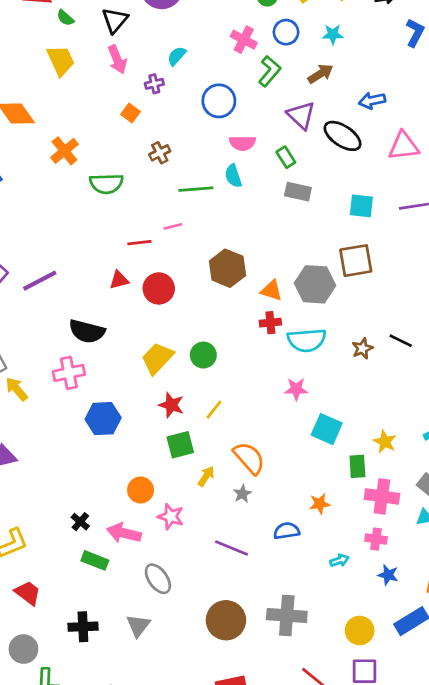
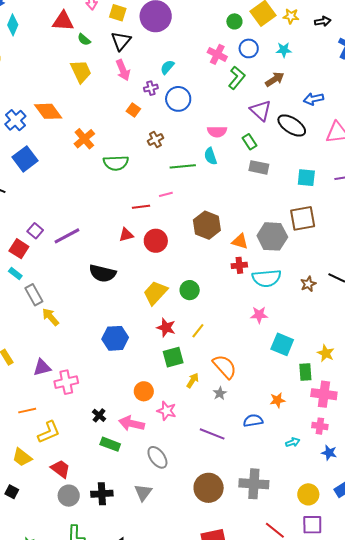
blue circle: (219, 101) -> (178, 99), moved
pink cross: (69, 373) -> (66, 382), moved
gray circle: (23, 649) -> (69, 496), moved

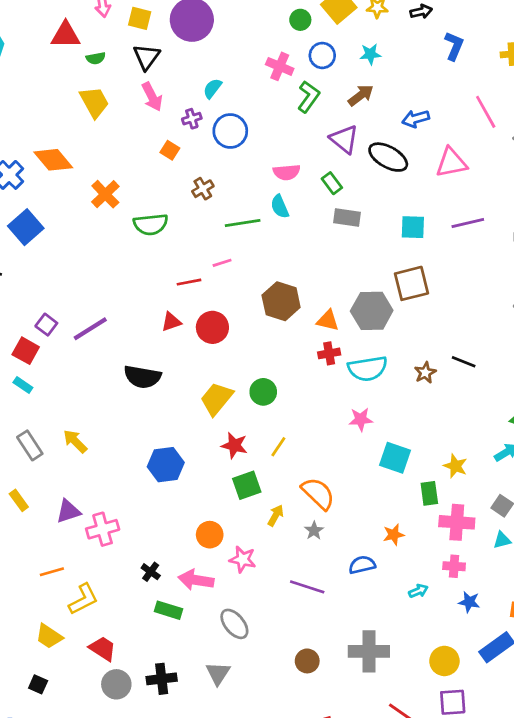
green semicircle: (84, 40) -> (96, 58), turned -48
gray rectangle: (34, 295) -> (30, 445), moved
brown circle: (209, 488) -> (307, 661), size x0.6

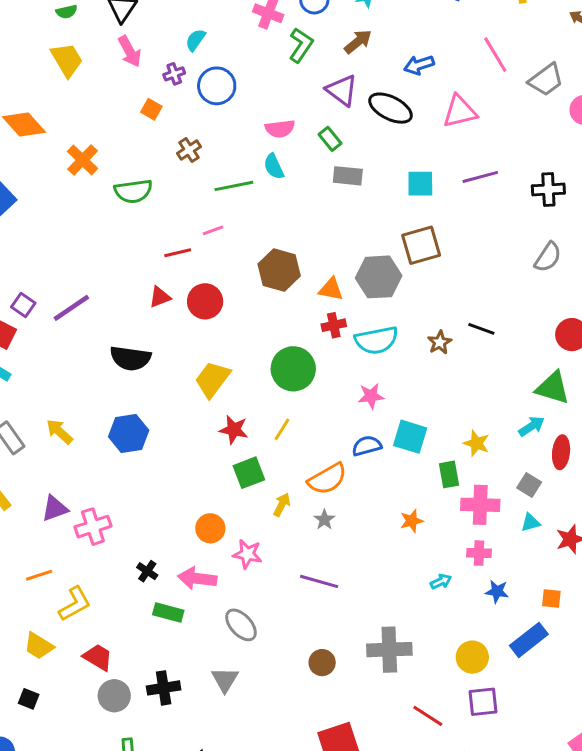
green circle: (263, 392) -> (293, 369), moved, size x1.5
blue hexagon: (166, 465) -> (129, 434), moved
orange semicircle: (318, 493) -> (327, 479), turned 108
blue semicircle: (362, 565) -> (367, 446), moved

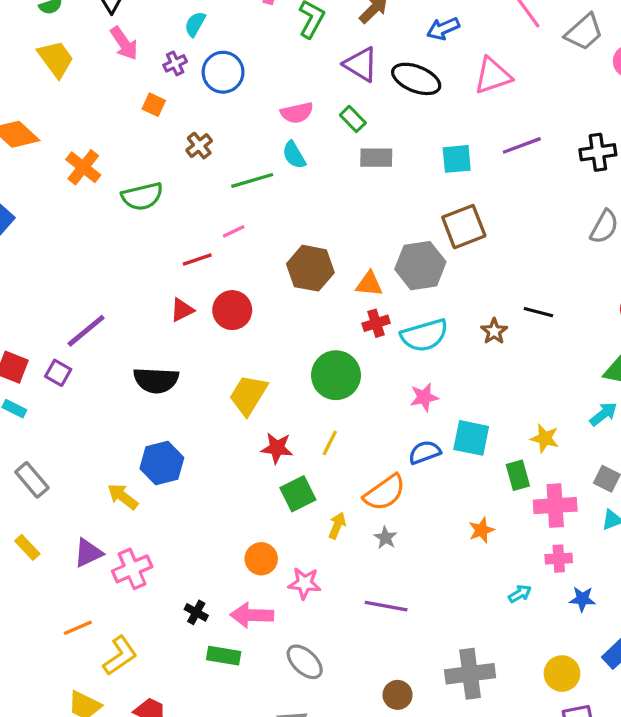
purple square: (23, 305) -> (58, 373), moved
yellow arrow: (59, 432) -> (123, 497), moved

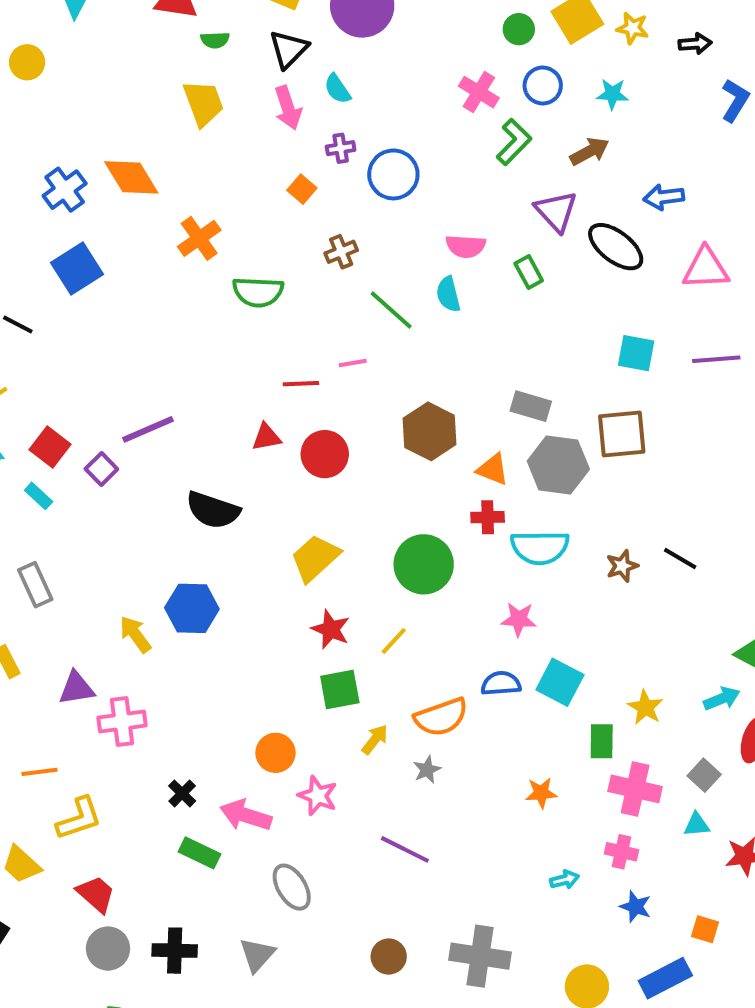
cyan semicircle: (195, 24) -> (337, 89), moved, turned -80
gray rectangle: (376, 158) -> (531, 406), moved
green line: (252, 180) -> (391, 310), turned 42

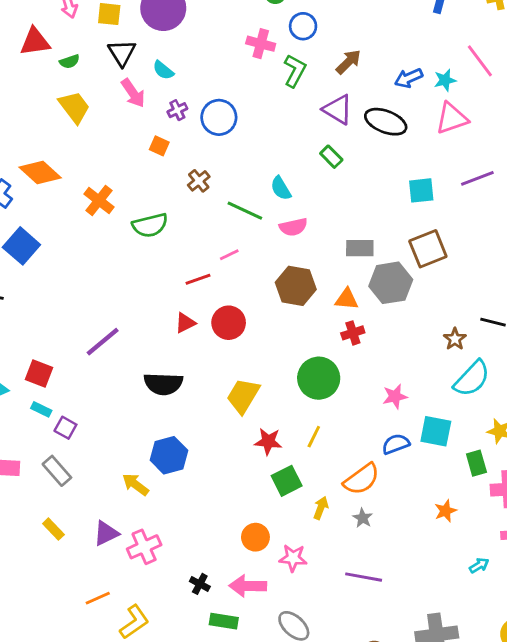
cyan star: (612, 94) -> (445, 80), moved
pink semicircle: (466, 246) -> (293, 227), moved
purple square: (101, 469) -> (65, 428), moved
cyan semicircle: (540, 547) -> (472, 379), moved, turned -30

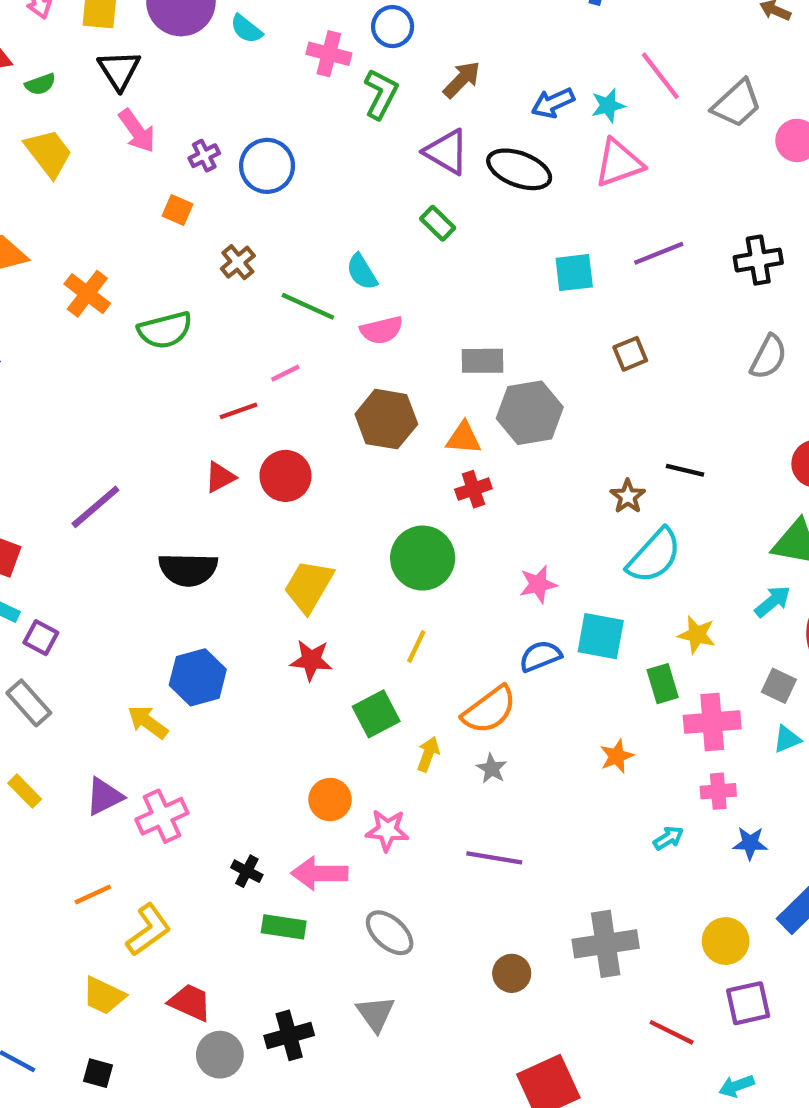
cyan semicircle: (163, 70) -> (246, 29), moved
brown square: (428, 249) -> (630, 354), moved, size x0.6
red star: (268, 441) -> (311, 660), moved

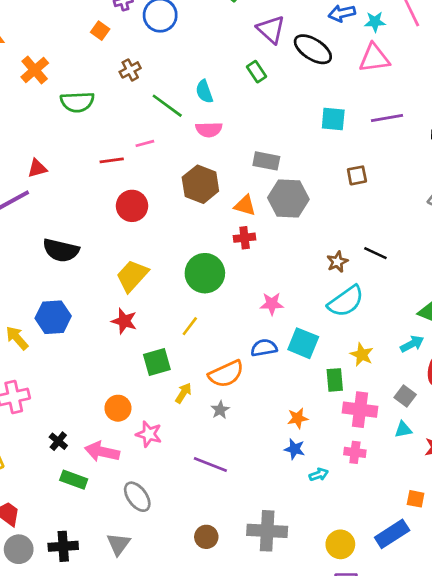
red triangle: (220, 477) -> (37, 168), moved
blue star: (750, 843) -> (295, 449), moved

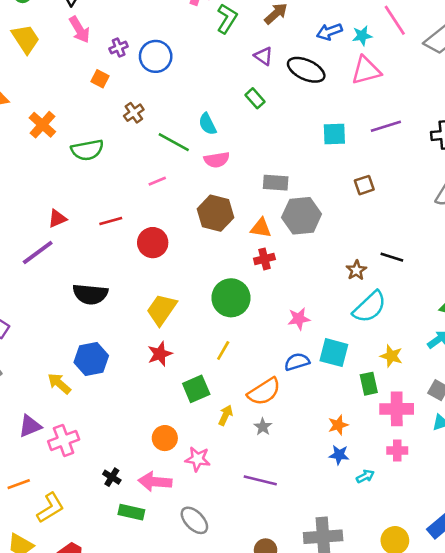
purple triangle: (271, 29) -> (264, 56), size x0.7
red line: (112, 160) -> (111, 221), moved
red star: (124, 321) -> (160, 354), turned -30

